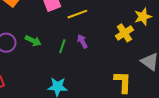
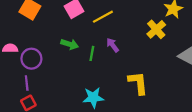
green arrow: (33, 41) -> (70, 44), moved
yellow L-shape: (123, 82) -> (138, 83), moved

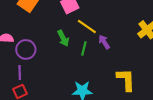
yellow line: (103, 17) -> (87, 26), moved, turned 60
green arrow: (70, 44) -> (63, 38), turned 42

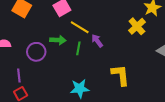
green arrow: (63, 38) -> (58, 40), turned -56
purple circle: (26, 49) -> (36, 52), moved

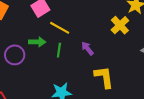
purple arrow: (97, 41) -> (87, 48), moved

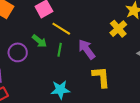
green arrow: (37, 42) -> (39, 41), turned 35
purple arrow: (87, 48) -> (87, 49), size x1.5

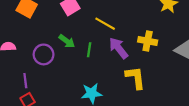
yellow line: (61, 29) -> (105, 24), moved
yellow cross: (118, 29) -> (148, 41), moved, turned -36

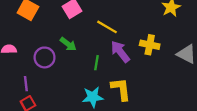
green line: (89, 50) -> (97, 63), moved
yellow L-shape: (135, 78) -> (121, 89), moved

